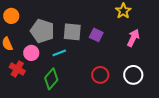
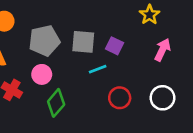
gray pentagon: (42, 31) -> (44, 41), turned -30
pink circle: (31, 53) -> (42, 74), moved
cyan line: (59, 53) -> (98, 69), moved

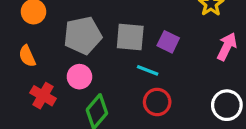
cyan line: (98, 69) -> (148, 70), turned 42
red circle: (120, 98) -> (157, 102), moved

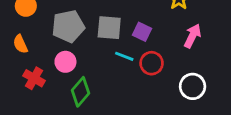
red circle: (157, 102) -> (152, 63), moved

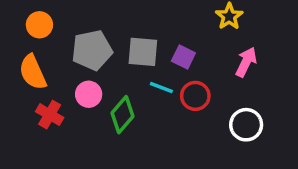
orange semicircle: (20, 44) -> (33, 72), size x1.5
green diamond: (80, 92) -> (122, 115), moved

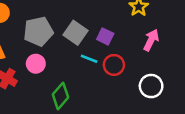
gray square: (143, 52) -> (75, 33), turned 30
green diamond: (122, 115) -> (61, 96), moved

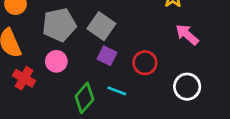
purple square: (105, 36) -> (107, 56), moved
pink arrow: (151, 40) -> (187, 35), turned -75
cyan line: (89, 59) -> (117, 91), moved

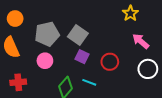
red cross: (24, 78) -> (18, 82), moved, turned -35
white circle: (187, 87) -> (148, 69), moved

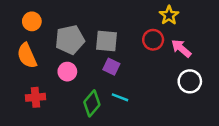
gray square: (78, 35) -> (107, 41), turned -30
red circle: (110, 62) -> (153, 40), moved

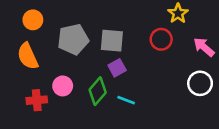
pink arrow: (181, 48) -> (204, 47), moved
purple square: (111, 67) -> (117, 68), turned 35
pink circle: (67, 72) -> (63, 86), moved
green diamond: (92, 103) -> (98, 91), moved

